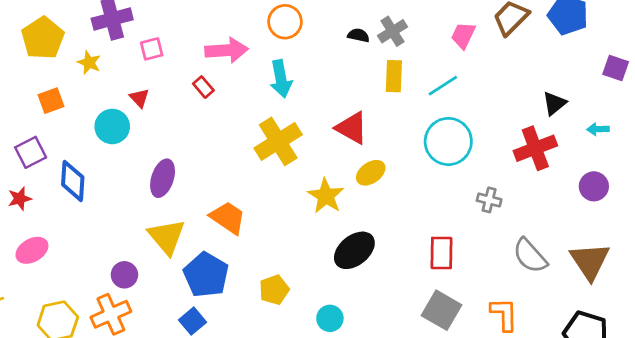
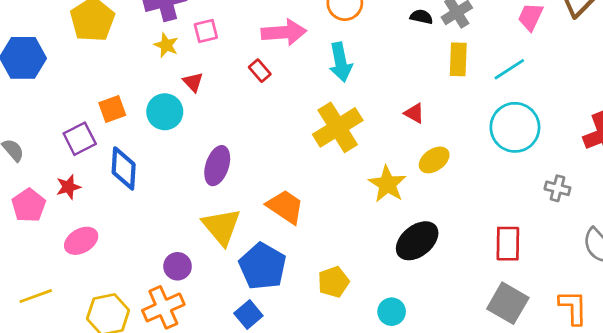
yellow star: (89, 63) -> (166, 45), moved
orange square: (51, 101) -> (112, 109), moved
red triangle: (352, 128) -> (414, 113), size x0.6

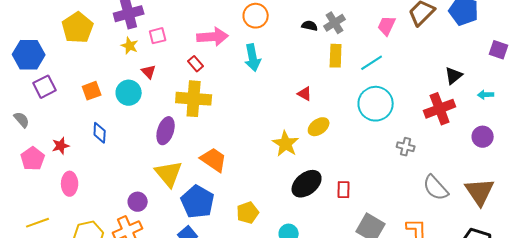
yellow cross: (338, 127) -> (194, 99), moved, turned 36
purple square: (80, 139) -> (45, 87), moved
blue diamond: (124, 168) -> (100, 133), size x0.7
pink ellipse: (81, 241) -> (70, 184), turned -60
red rectangle: (508, 244) -> (344, 190), moved, size x0.7

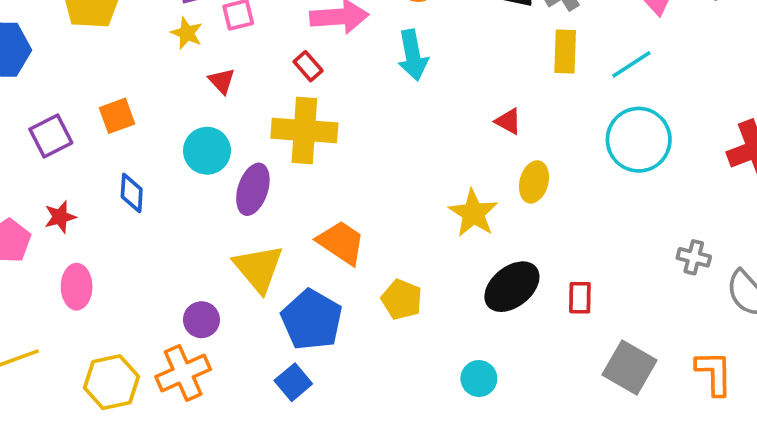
purple square: (45, 87) -> (51, 136), moved
cyan circle: (129, 93) -> (207, 151), moved
yellow ellipse: (319, 127) -> (534, 182), turned -40
gray cross: (406, 147) -> (694, 257), moved
yellow pentagon: (248, 213) -> (402, 300), moved, turned -30

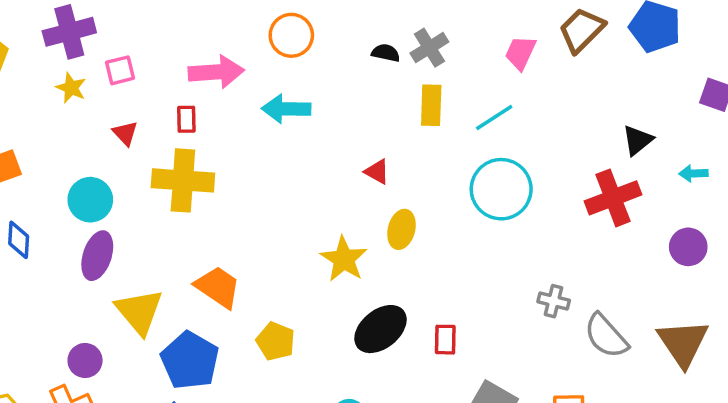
cyan arrow: (413, 55) -> (286, 109), turned 102
red rectangle: (308, 66) -> (186, 119), turned 40
red triangle: (222, 81) -> (125, 133), moved
purple ellipse: (253, 189) -> (97, 256), moved

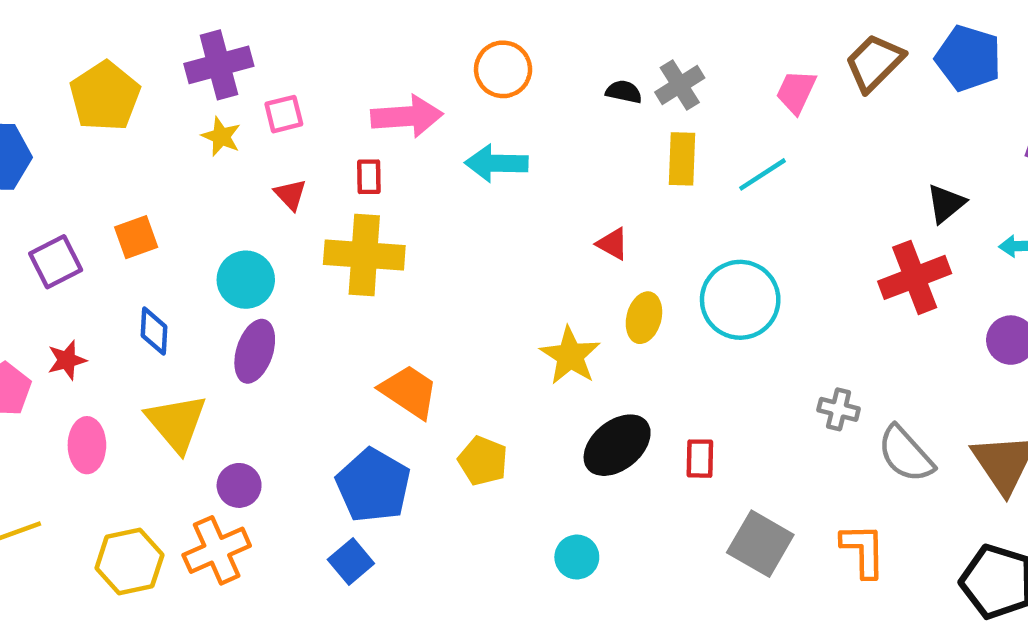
cyan circle: (501, 189) -> (740, 300), moved
yellow triangle: (139, 312) -> (176, 423), moved

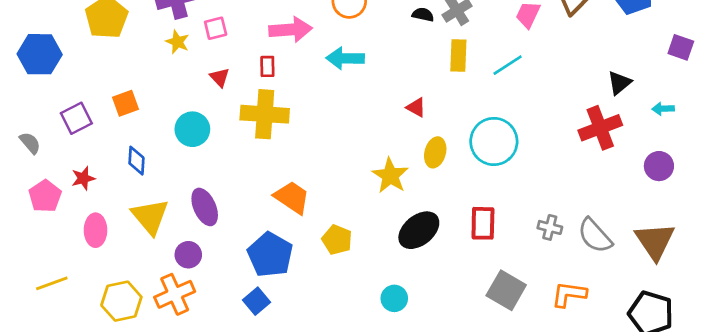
purple ellipse: (255, 351) -> (205, 207), moved, turned -42
gray cross: (839, 409) -> (550, 227), moved
red rectangle: (700, 459) -> (483, 223), moved, size x1.4
orange L-shape: (863, 550) -> (569, 294), turned -81

